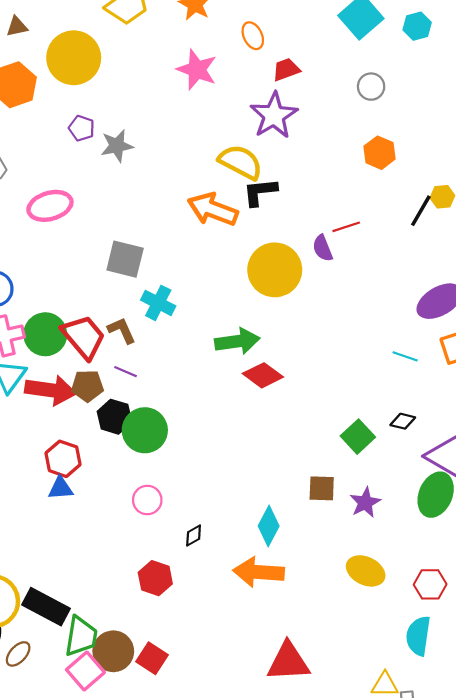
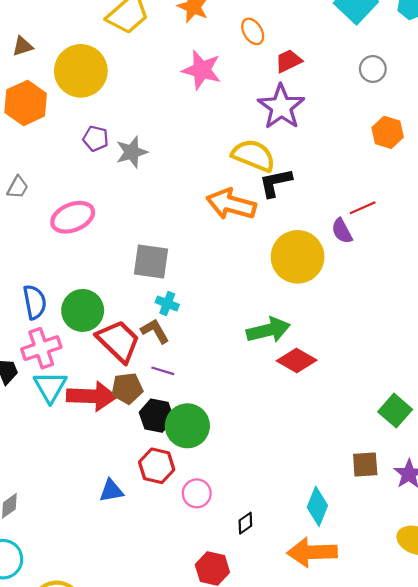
cyan cross: (158, 303) -> (167, 304), moved, size x0.7
green circle: (45, 334) -> (83, 310), moved
red hexagon: (63, 459) -> (157, 466), moved

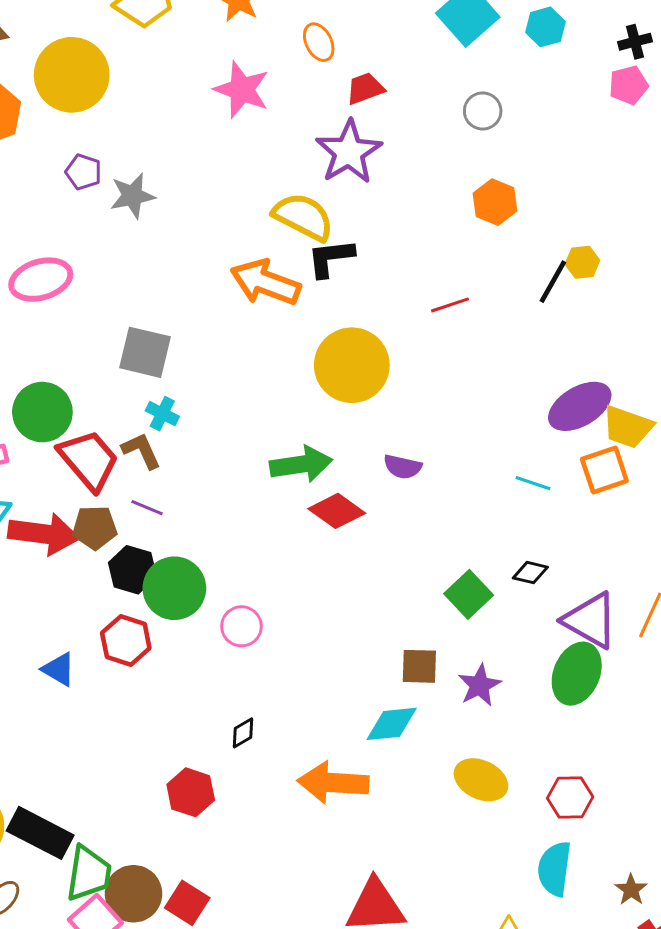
purple semicircle: (342, 231) -> (403, 467), moved, turned -55
blue triangle: (111, 491) -> (59, 669), turned 35
pink circle: (197, 493) -> (241, 626), moved
cyan diamond: (317, 506) -> (392, 724), moved, turned 57

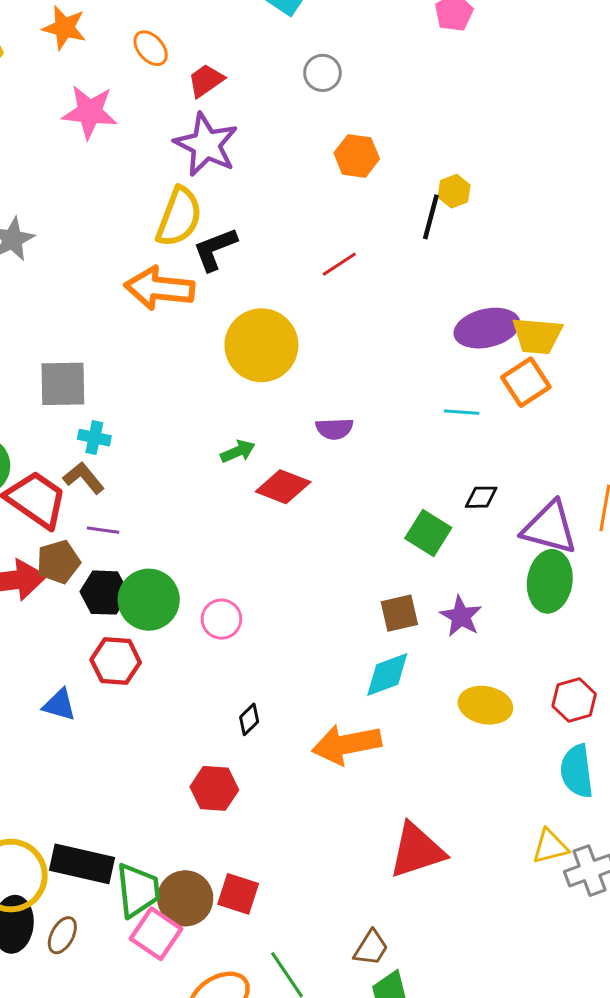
yellow semicircle: (303, 217) -> (179, 217), turned 98
purple ellipse: (580, 406) -> (487, 328), turned 32
green arrow: (301, 464) -> (238, 451), size x0.6

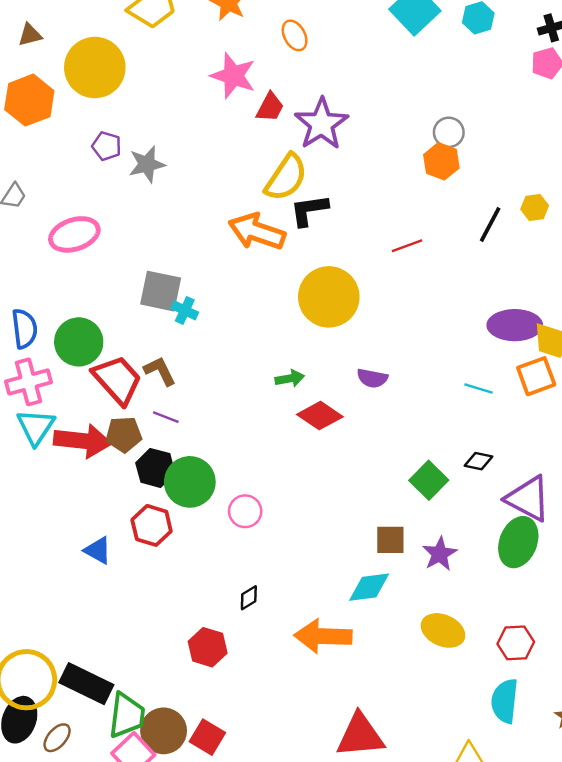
gray circle: (322, 73) -> (449, 132), moved
red trapezoid: (206, 81) -> (270, 107), moved, turned 140
yellow hexagon: (454, 191) -> (535, 207), moved
cyan cross: (94, 438) -> (185, 310), moved

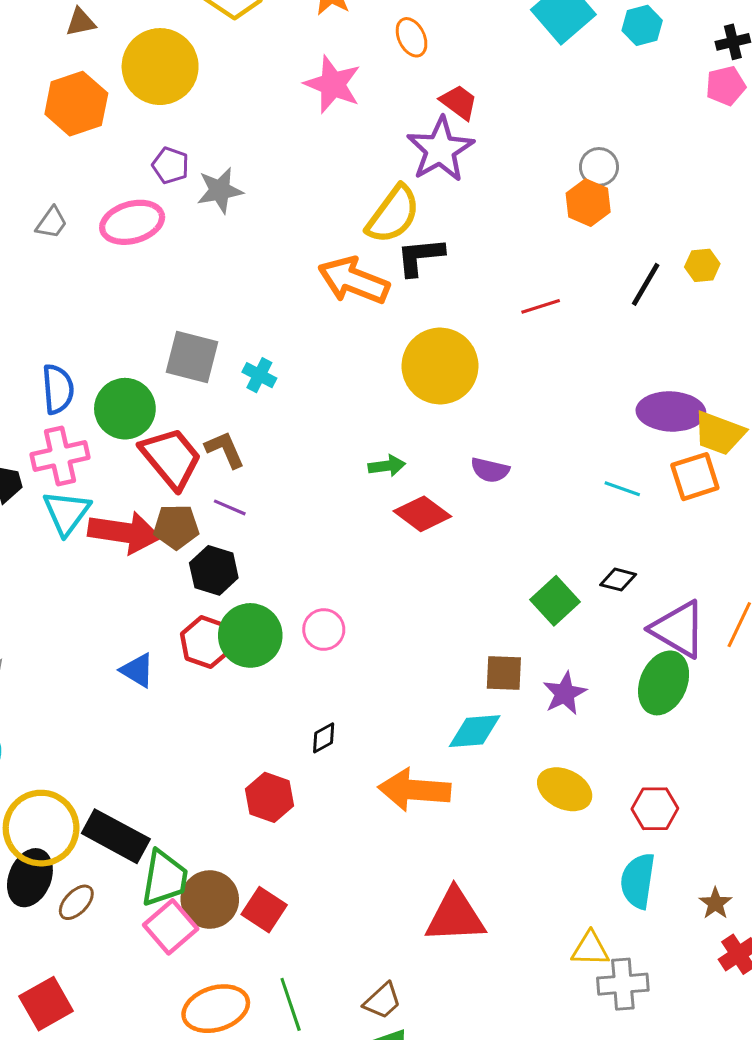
red trapezoid: (270, 107) -> (459, 102), moved, turned -84
pink ellipse: (74, 234) -> (132, 222), moved
gray square: (161, 291) -> (192, 357), moved
green circle: (190, 482) -> (250, 635), moved

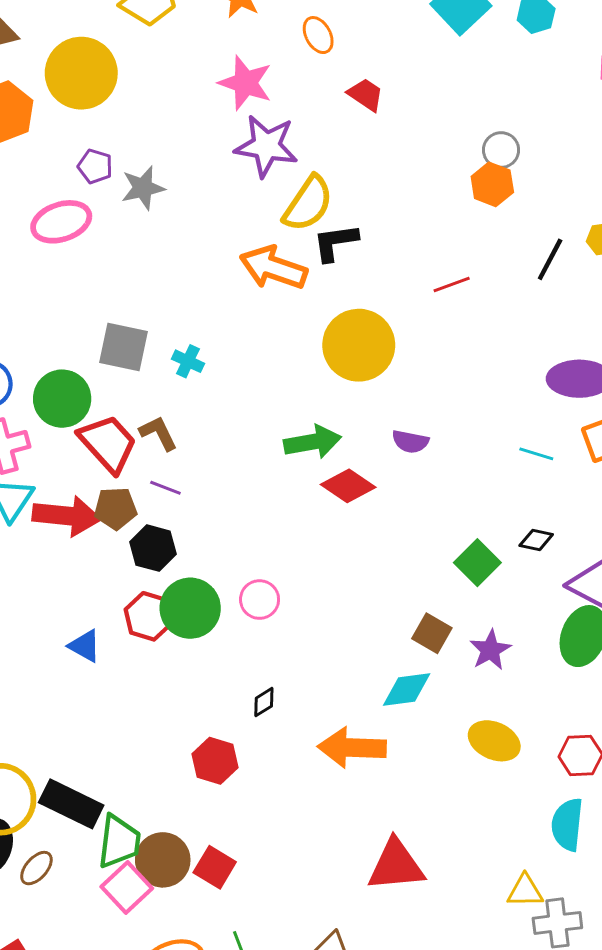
purple star: (440, 149) -> (266, 146), moved, turned -30
green arrow: (387, 466) -> (312, 442), size x1.6
brown square: (504, 673) -> (432, 633), turned 30

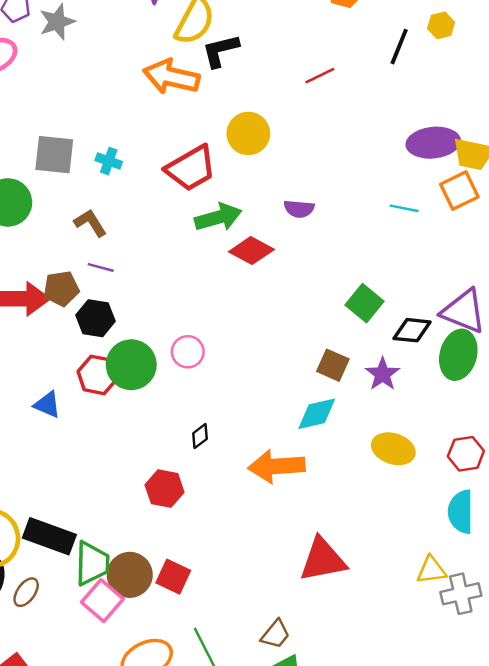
yellow circle: (359, 345) -> (248, 133), size x0.7
red trapezoid: (108, 443) -> (191, 168), moved, turned 108
black diamond: (536, 540) -> (412, 330), moved, size x1.4

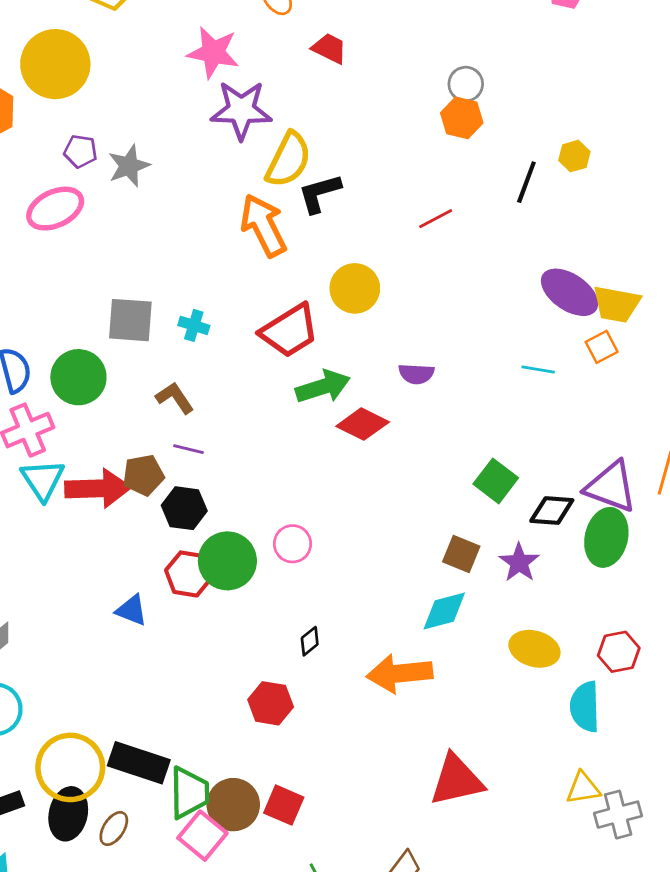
orange arrow: (171, 77) -> (263, 225), turned 52
purple ellipse: (433, 143) -> (570, 292), turned 42
orange square: (459, 191) -> (602, 347), size x0.7
cyan semicircle: (461, 512) -> (585, 707), moved

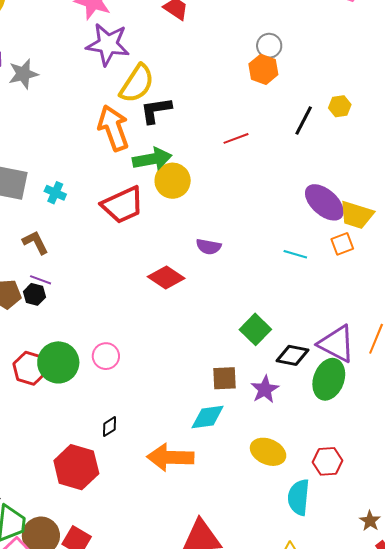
green arrow: (323, 387) -> (152, 159), moved
black hexagon: (184, 508) -> (34, 294), moved, size x0.7
brown square: (461, 554) -> (225, 378), turned -32
red hexagon: (271, 703) -> (76, 467), size x1.4

